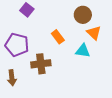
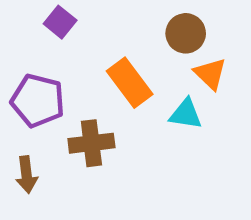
orange rectangle: (58, 37) -> (130, 83), size x1.5

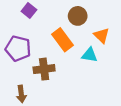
brown circle: (186, 33) -> (78, 16), moved
brown arrow: (26, 175) -> (21, 94), moved

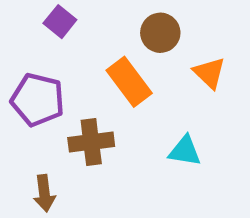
cyan triangle: (90, 55) -> (185, 151), moved

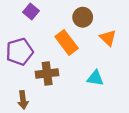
purple pentagon: (38, 100) -> (20, 52), turned -30

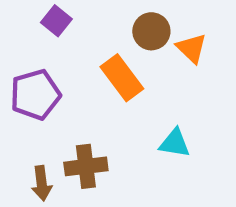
orange triangle: (108, 38) -> (192, 48), moved
brown cross: (47, 73) -> (86, 166), moved

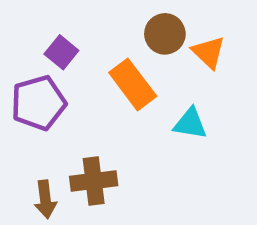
purple square: (56, 21) -> (61, 52), moved
cyan triangle: (175, 143) -> (190, 124), moved

